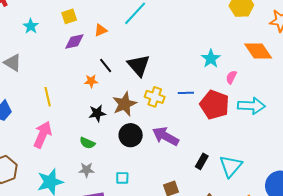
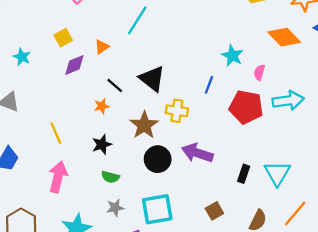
blue line: (186, 93) -> (209, 85), moved, turned -56
black star: (97, 113) -> (102, 145), moved
cyan square: (122, 178) -> (157, 209), size x2.0

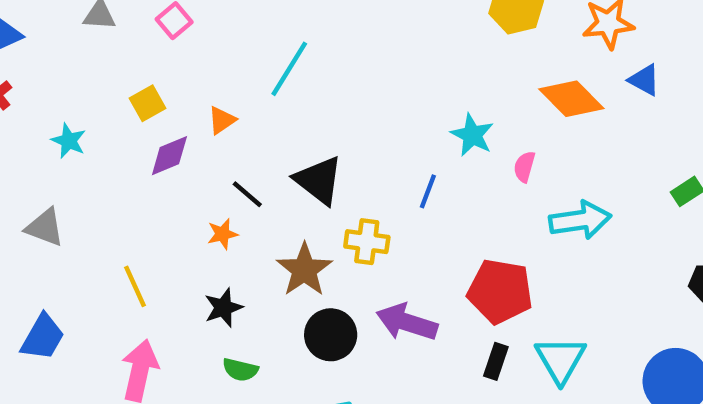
red pentagon: (246, 107) -> (500, 291), moved

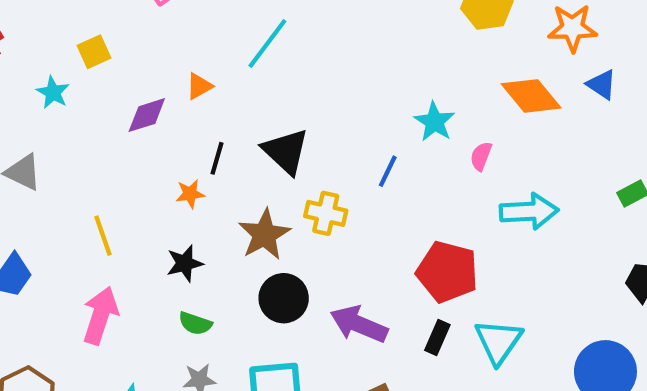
yellow square: (147, 103) -> (94, 52), moved
black line: (247, 194) -> (217, 158), turned 60
purple arrow: (407, 322) -> (359, 324), moved

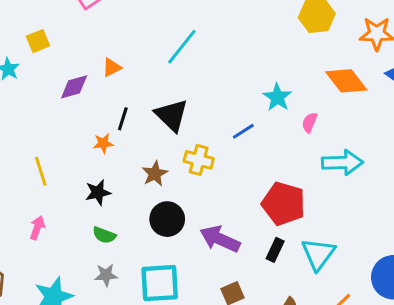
cyan line: (267, 44) -> (182, 47), moved
blue line: (388, 171) -> (243, 131), turned 30
brown star: (264, 235) -> (155, 174), size x0.7
pink arrow: (100, 316) -> (37, 228), size x0.6

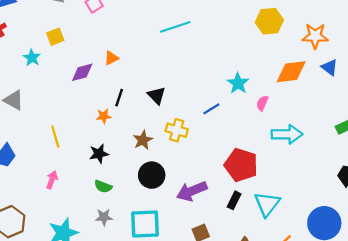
cyan line: (182, 47) -> (175, 27), moved, turned 32
orange diamond: (346, 81) -> (291, 72), turned -60
black triangle: (172, 115) -> (157, 95), size x0.7
purple arrow: (220, 239) -> (192, 191), turned -48

